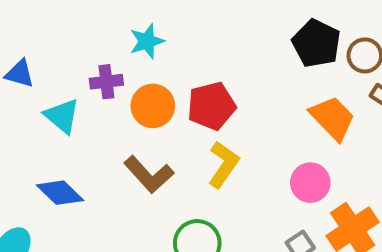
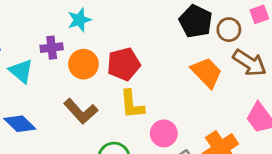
yellow L-shape: (223, 164) -> (132, 104), turned 140
pink circle: (310, 183) -> (164, 133), moved

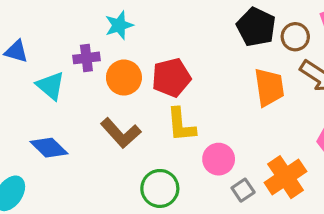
orange trapezoid: (207, 72) -> (269, 87), turned 36

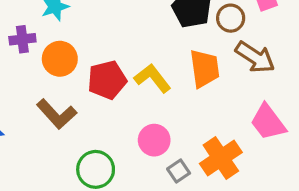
red pentagon: (171, 78) -> (107, 80), moved
yellow L-shape: (181, 125) -> (153, 78), moved, turned 147

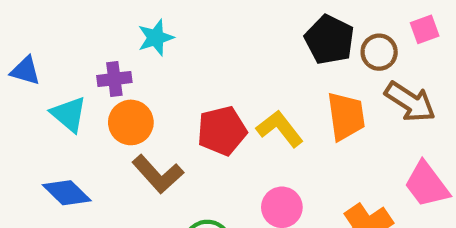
orange circle: (60, 59) -> (131, 122), moved

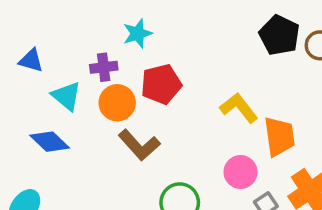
orange trapezoid: (346, 116) -> (279, 137), moved
red pentagon: (222, 131) -> (161, 84), moved
blue diamond: (67, 193) -> (50, 142), moved

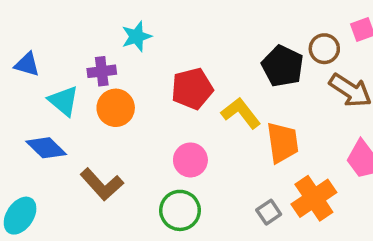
black pentagon: (279, 35) -> (283, 66), moved
red pentagon: (161, 84) -> (192, 89), moved
brown L-shape: (139, 145) -> (102, 184), moved
pink circle: (241, 172) -> (190, 160), moved

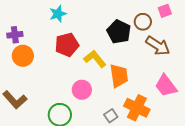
cyan star: (137, 37) -> (58, 14), moved
pink circle: (190, 160) -> (82, 90), moved
orange cross: (314, 198) -> (137, 108), turned -30

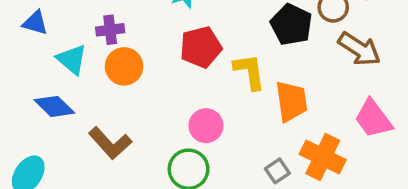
yellow L-shape: (95, 59) -> (250, 72), turned 30
pink circle: (82, 90) -> (206, 126), moved

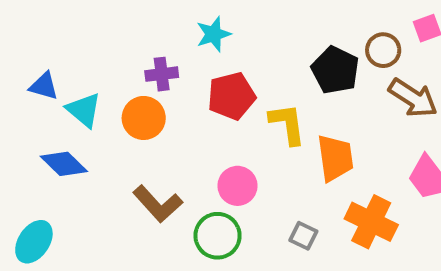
blue triangle: (35, 23) -> (44, 86), moved
purple cross: (110, 30) -> (162, 74), moved
brown L-shape: (110, 143) -> (158, 204), moved
gray square: (277, 171) -> (303, 236), moved, turned -30

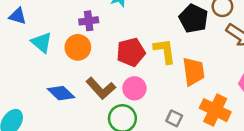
blue triangle: (44, 86) -> (18, 16), moved
red pentagon: (231, 96) -> (131, 52), moved
blue diamond: (64, 164) -> (61, 93), moved
brown L-shape: (158, 204) -> (101, 88), moved

